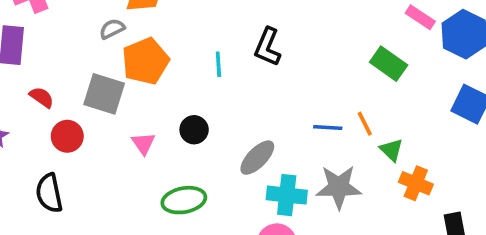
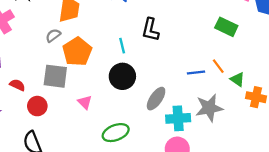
black circle: (194, 130) -> (122, 76), moved, size x1.5

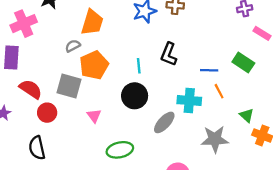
orange line: (218, 66) -> (219, 91), moved
blue line: (196, 73) -> (209, 70), moved
red semicircle: (17, 85) -> (31, 89), size x1.5
cyan cross: (178, 118) -> (189, 100), moved

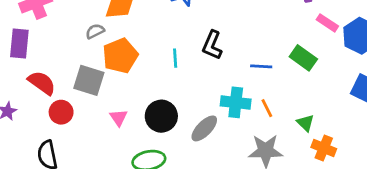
orange line: (219, 91) -> (267, 108), moved
black circle: (135, 96) -> (161, 116), moved

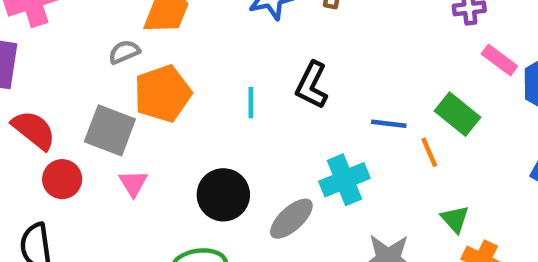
cyan cross: (236, 102) -> (344, 180), turned -32
orange line: (267, 108) -> (429, 152), moved
pink triangle: (118, 118) -> (133, 183), moved

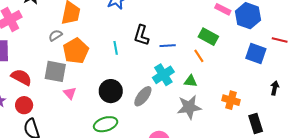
blue line: (389, 124) -> (168, 46), moved
red circle: (62, 179) -> (24, 105), moved
green triangle: (455, 219) -> (191, 81), moved, turned -32

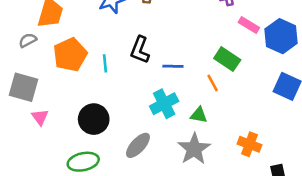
orange pentagon: (76, 51) -> (70, 55), moved
gray ellipse: (143, 96) -> (138, 145), moved
gray star: (189, 107) -> (194, 149), turned -30

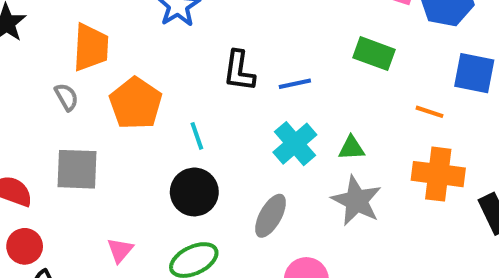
gray semicircle: (28, 40) -> (66, 97), turned 102
cyan line: (105, 63) -> (197, 136), moved
orange line: (213, 83) -> (429, 112), moved, turned -30
pink triangle: (40, 117) -> (120, 250), moved, turned 30
orange cross: (249, 144) -> (438, 174), size x1.4

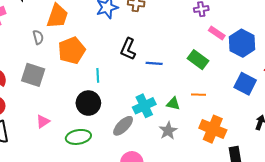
orange line: (429, 112) -> (198, 95), moved, turned -32
cyan cross: (295, 144) -> (144, 106), moved
gray star: (356, 201) -> (168, 131), size x0.7

